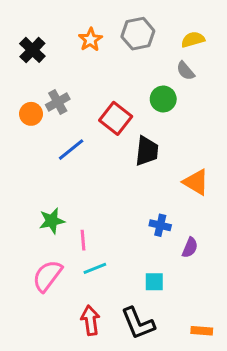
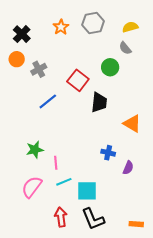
orange circle: (31, 114) -> (17, 59), moved
cyan square: (154, 282) -> (87, 191), moved, size x1.5

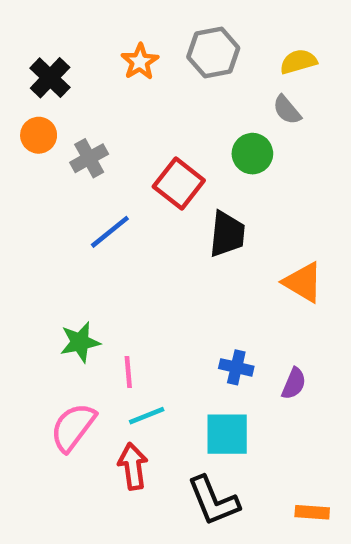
blue cross: (108, 153) -> (236, 367), moved
cyan square: (87, 191) -> (227, 434), moved
red arrow: (61, 217) -> (133, 466), moved

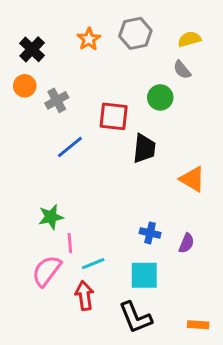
red square: (179, 183) -> (114, 116), turned -32
pink line: (128, 372) -> (70, 243), moved

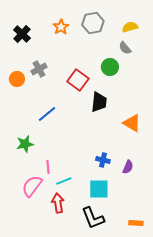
orange circle: (25, 86) -> (17, 79), moved
red square: (114, 116) -> (78, 80), turned 30
blue line: (70, 147) -> (47, 114), moved
green star: (51, 217) -> (25, 144), moved

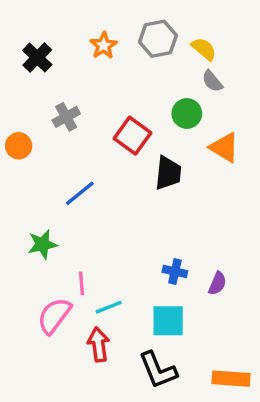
yellow semicircle: (130, 27) -> (204, 49), moved, turned 56
orange circle: (17, 79) -> (19, 146), moved
orange triangle: (132, 123) -> (224, 147), moved
orange rectangle: (136, 223) -> (231, 379), size x1.5

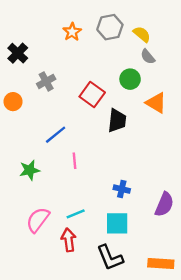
black cross: (37, 57) -> (18, 53), moved
pink line: (81, 283) -> (74, 161), moved
purple semicircle: (217, 283) -> (164, 204), moved, size x1.5

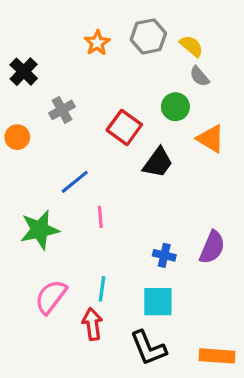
black trapezoid: (117, 120) -> (158, 163), turned 30
green star: (30, 170) -> (40, 230), size x1.4
purple semicircle: (164, 204) -> (212, 247), moved
cyan line: (76, 214) -> (102, 289), turned -60

